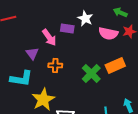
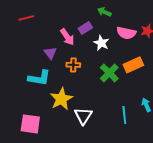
green arrow: (120, 12) -> (104, 12), moved
white star: (85, 18) -> (101, 43), moved
purple rectangle: (67, 28) -> (85, 28), turned -40

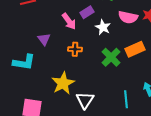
purple triangle: (50, 53) -> (44, 39), moved
cyan L-shape: (39, 78) -> (24, 62), moved

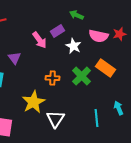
orange cross: (75, 49) -> (52, 78), moved
orange rectangle: (135, 49) -> (106, 68), turned 60

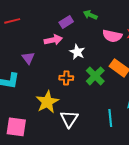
purple rectangle: (58, 31) -> (66, 22), moved
pink arrow: (40, 40) -> (53, 40), turned -66
white star: (74, 46) -> (77, 52), moved

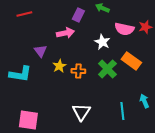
purple rectangle: (66, 22) -> (78, 15), turned -32
white star: (77, 52) -> (102, 42), moved
yellow star: (47, 102) -> (59, 66), moved, size x0.6

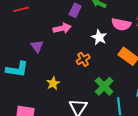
yellow star: (59, 66) -> (53, 83), moved
green cross: (107, 69) -> (104, 86), moved
orange cross: (78, 71) -> (83, 59), moved, turned -32

